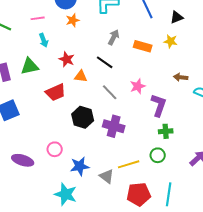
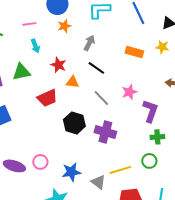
gray arrow: (114, 37) -> (89, 43), moved
pink circle: (55, 149) -> (40, 162), moved

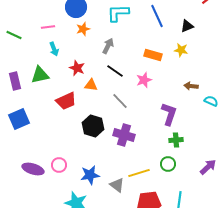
pink star: (129, 92) -> (144, 80), moved

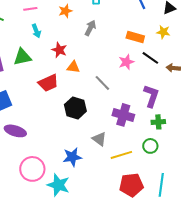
black line: (115, 71) -> (150, 58), moved
purple cross: (124, 135) -> (123, 115), moved
pink circle: (59, 165) -> (32, 169), moved, size x1.6
purple ellipse: (33, 169) -> (15, 131), moved
gray triangle: (117, 185) -> (99, 139), moved

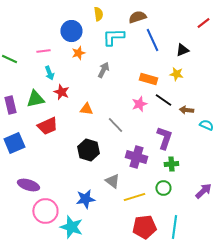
red star: (59, 50) -> (61, 92), moved
red trapezoid: (48, 83) -> (47, 126), moved
purple ellipse: (15, 131) -> (28, 185), moved

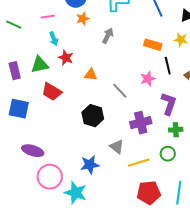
black line: (163, 100) -> (168, 66), turned 42
pink star: (139, 104) -> (148, 79), moved
red trapezoid: (47, 126) -> (52, 92), turned 55
blue square: (14, 143) -> (19, 109), turned 35
purple cross: (136, 157) -> (141, 123), turned -30

